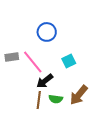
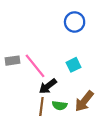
blue circle: (47, 32) -> (75, 22), moved

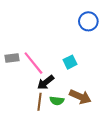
blue circle: (75, 22) -> (88, 21), moved
brown arrow: (84, 101) -> (80, 97), turned -105

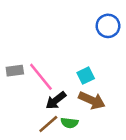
brown arrow: (80, 97) -> (92, 100), moved
brown line: (40, 102) -> (48, 124), turned 42

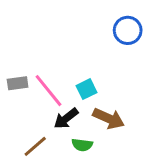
cyan square: (86, 76) -> (87, 89), moved
brown line: (48, 124) -> (35, 146), moved

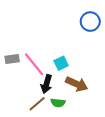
black arrow: (66, 118) -> (46, 84), turned -36
brown line: (35, 146) -> (37, 104), moved

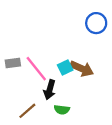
brown arrow: (77, 84) -> (82, 69), moved
brown line: (37, 104) -> (27, 111), moved

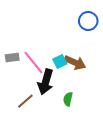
black arrow: (50, 90) -> (46, 82), size x1.4
green semicircle: (62, 110) -> (68, 99), moved, turned 96

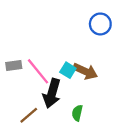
cyan square: (60, 62) -> (68, 70), turned -32

